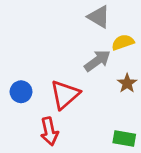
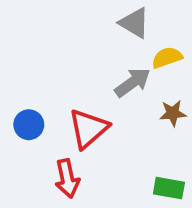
brown star: (127, 83) -> (173, 113), turned 30

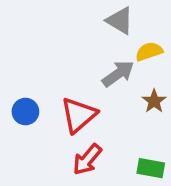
brown star: (173, 113) -> (154, 101), turned -30
red arrow: (67, 178) -> (87, 160), moved, turned 52

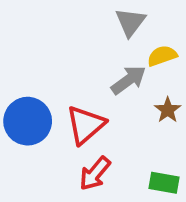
gray triangle: (120, 21) -> (130, 22), turned 36
blue circle: (25, 112) -> (28, 121), size x1.6

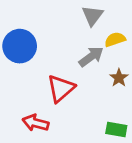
blue circle: (28, 121) -> (20, 46), moved
red arrow: (95, 173) -> (36, 123), moved, turned 65

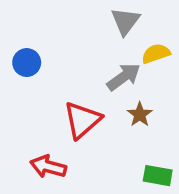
blue circle: (20, 46) -> (27, 63), size x0.6
brown star: (119, 78) -> (140, 115), moved

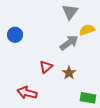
brown star: (140, 115) -> (69, 73), moved
red triangle: (82, 120) -> (46, 67), size x0.6

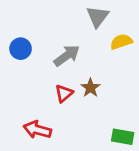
gray arrow: (69, 43) -> (67, 56), moved
brown star: (69, 73) -> (90, 88), moved

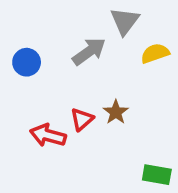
gray arrow: (67, 56) -> (89, 52), moved
red arrow: (37, 130) -> (48, 135), moved

